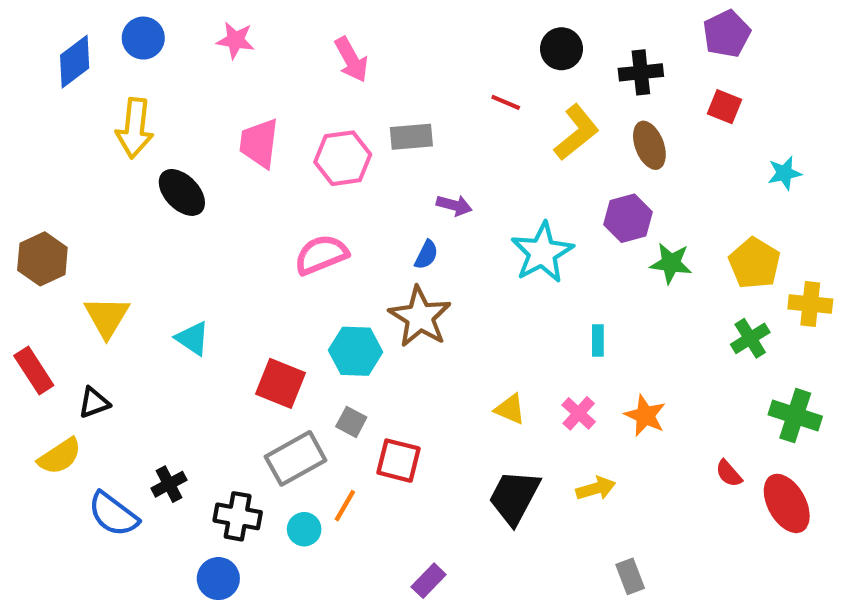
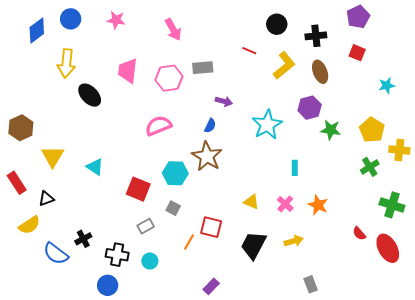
gray rectangle: (296, 458) -> (146, 226), size x0.6
red square: (398, 461) -> (211, 227), moved
orange line: (345, 506) -> (189, 242), moved

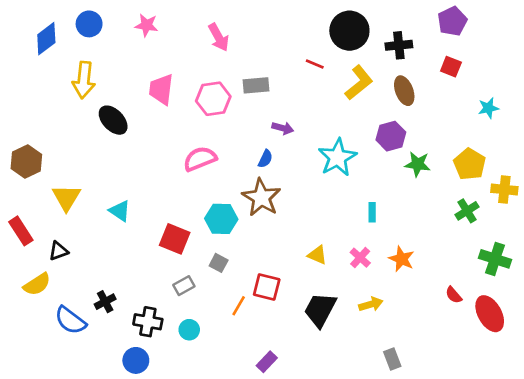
black circle: (277, 24) -> (349, 31), size x1.5

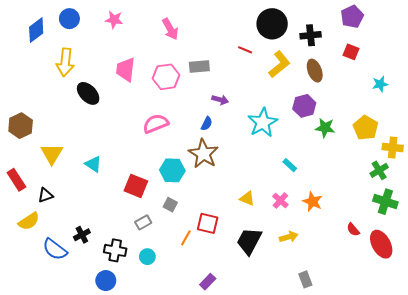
green cross: (467, 211) -> (379, 170), moved
cyan rectangle: (372, 212) -> (290, 165), turned -48

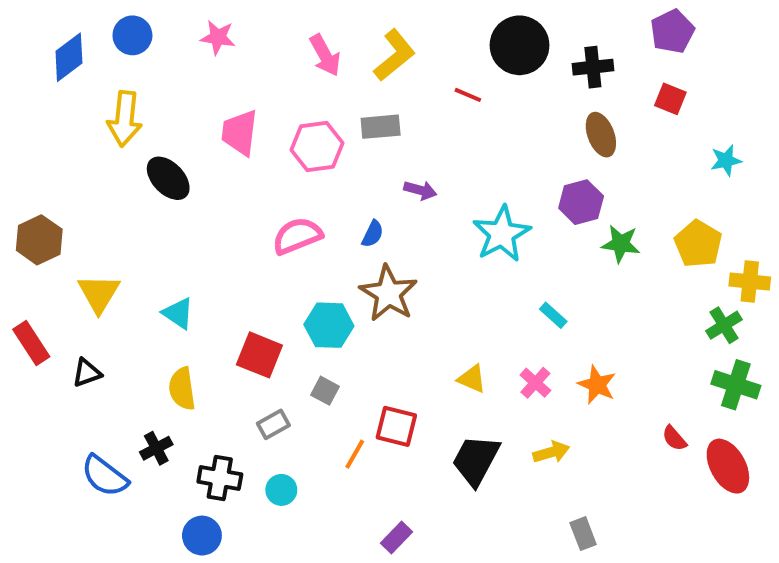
yellow L-shape: (279, 64) -> (394, 55), moved
blue semicircle: (207, 124) -> (373, 234), moved
yellow semicircle: (29, 221) -> (182, 389), moved, turned 115

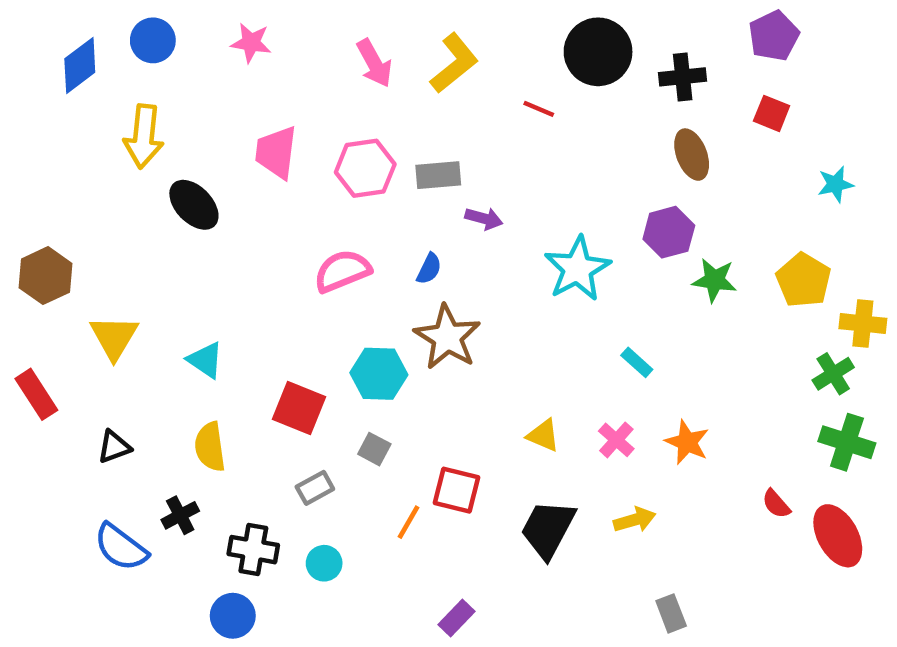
gray rectangle: (381, 127) -> (438, 175), moved
black triangle: (87, 373) -> (114, 447), moved

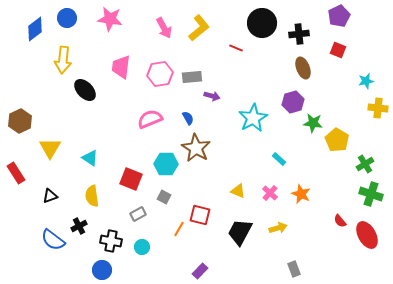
pink star: (251, 43) -> (110, 19), size x1.4
blue semicircle: (429, 269) -> (188, 118), turned -56
yellow pentagon: (804, 280) -> (337, 140), moved
yellow cross: (863, 324) -> (378, 108), moved

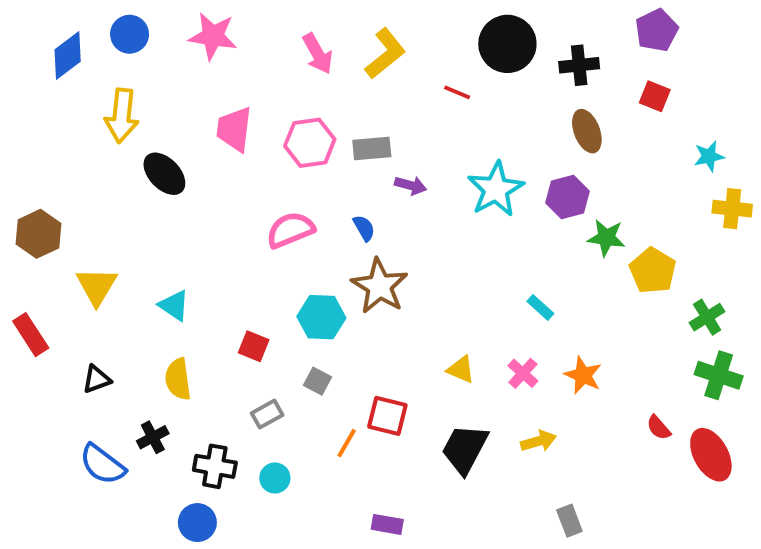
cyan star: (253, 118) -> (496, 189), moved
red square: (131, 179) -> (254, 346), size x0.7
purple rectangle: (200, 271) -> (387, 524), turned 56

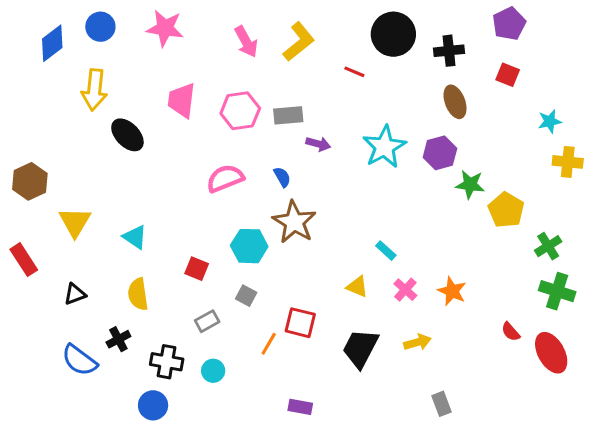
cyan rectangle: (540, 307) -> (386, 251), moved

